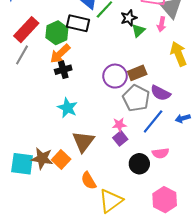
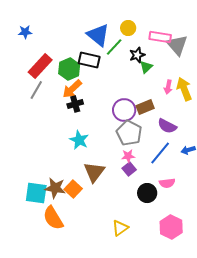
pink arrow: (162, 24) -> (168, 87), moved
gray pentagon: (136, 98) -> (129, 133), moved
orange semicircle: (89, 181) -> (53, 218), moved, size x1.4
yellow triangle: (111, 201) -> (120, 228), size x0.7

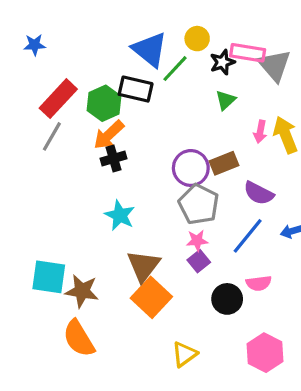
black star: (137, 55) -> (222, 62), moved
orange square: (73, 189) -> (151, 297), moved, size x1.4
cyan square: (36, 193) -> (49, 277), moved

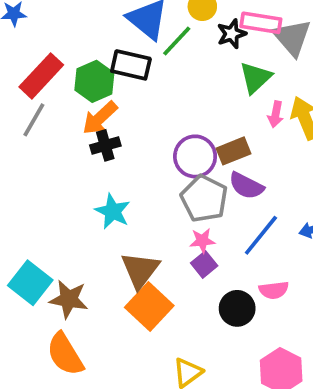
green triangle: (226, 100) -> (255, 78), moved, size x1.4
purple semicircle: (259, 193) -> (246, 186), moved
cyan square: (49, 277) -> (30, 283), turned 30

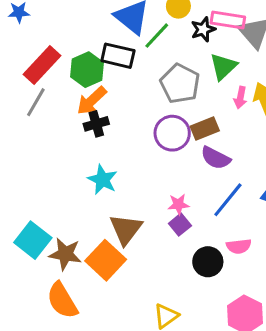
gray pentagon: (204, 199) -> (180, 84), moved
orange square: (149, 307) -> (106, 260), moved

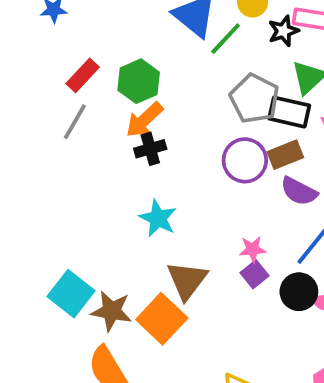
black rectangle: (118, 56) -> (289, 112), moved
red rectangle: (42, 65) -> (83, 75), size x0.7
black circle: (208, 262) -> (299, 292), moved

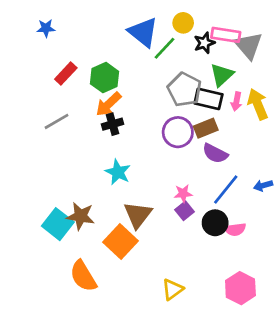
gray line: (75, 122) -> (57, 121), moved, turned 30
brown star: (112, 311) -> (81, 216), moved

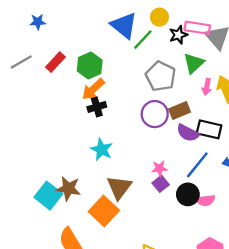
black rectangle: (208, 99) -> (209, 129), moved
gray line: (57, 121) -> (21, 62), moved

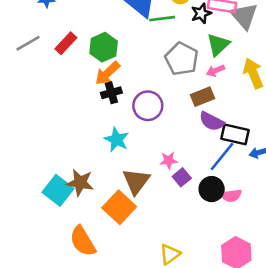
green line: (143, 40) -> (162, 19), turned 40
pink arrow: (207, 87) -> (215, 71), moved, turned 56
purple circle: (155, 114) -> (148, 106), moved
black rectangle: (209, 129) -> (235, 134), moved
pink star: (159, 168) -> (169, 160), moved

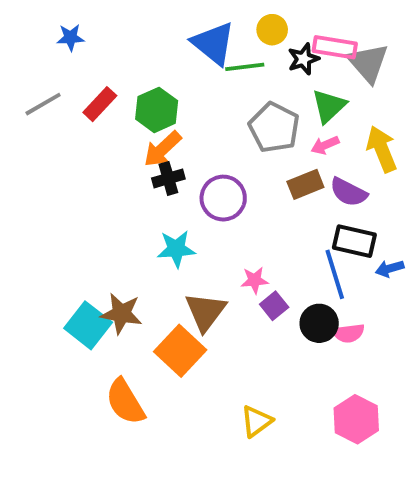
purple semicircle: (212, 121) -> (348, 192), moved
cyan star: (117, 140) -> (176, 249), turned -30
blue line: (222, 157) -> (335, 274), turned -56

